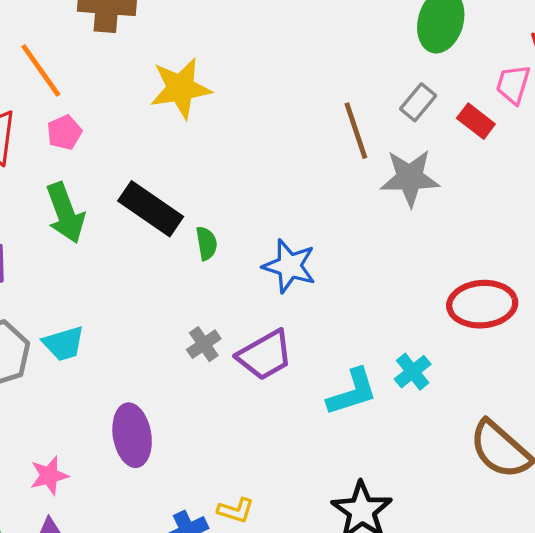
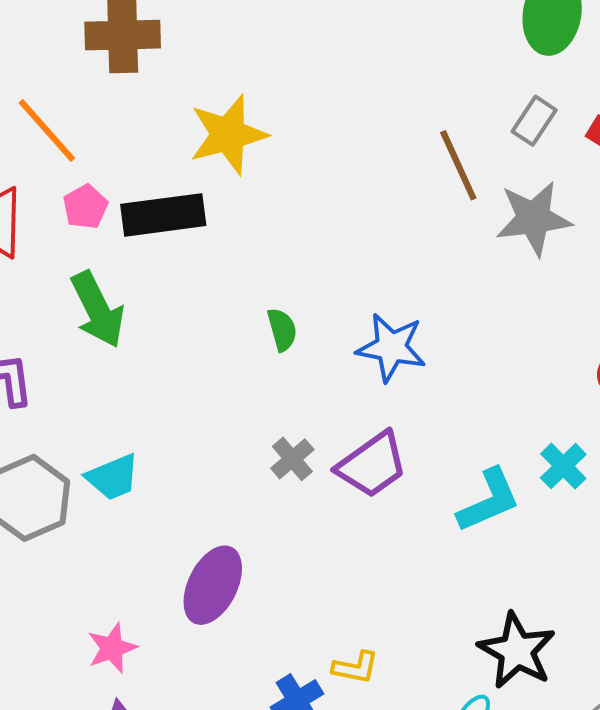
black rectangle: (151, 209) -> (163, 215), moved, turned -36
purple ellipse: (132, 435) -> (213, 585), turned 42

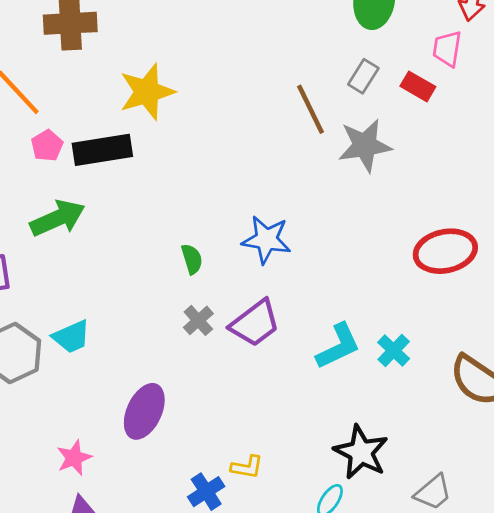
green arrow: (98, 310) -> (58, 218), turned -86
green semicircle: (282, 330) -> (192, 259), moved
cyan cross: (563, 466) -> (394, 350), moved

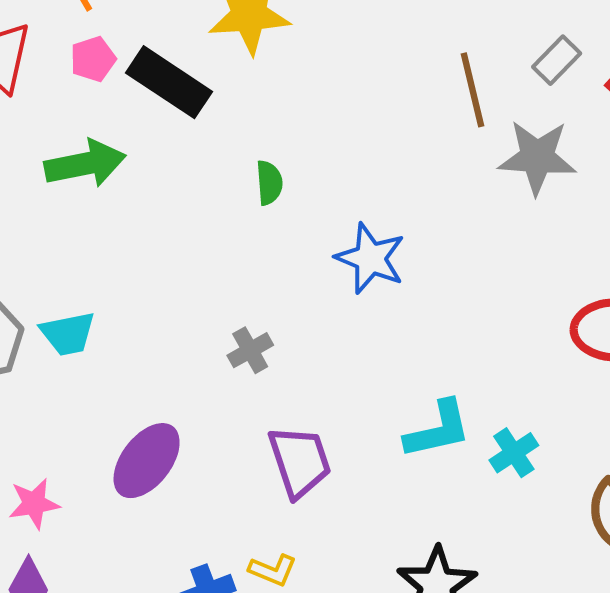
black rectangle: (102, 150) -> (169, 82), turned 30
green semicircle: (192, 259) -> (269, 183), moved
purple trapezoid: (255, 323) -> (300, 461), moved, turned -84

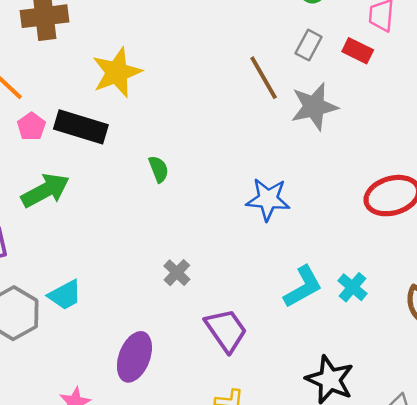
blue star: (370, 258) -> (268, 199), moved

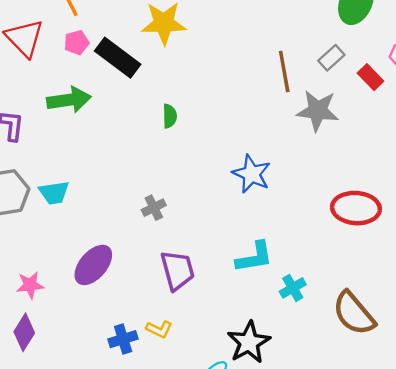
cyan cross: (353, 287) -> (293, 288), moved

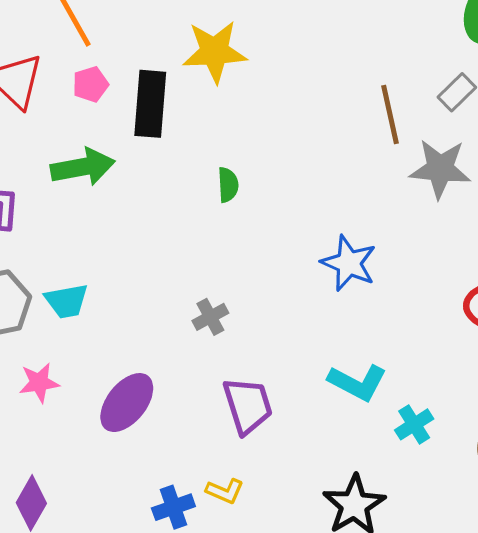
black rectangle: (118, 58) -> (150, 104), turned 60
cyan L-shape: (254, 257) -> (357, 382), turned 39
pink star: (30, 285) -> (39, 383), moved

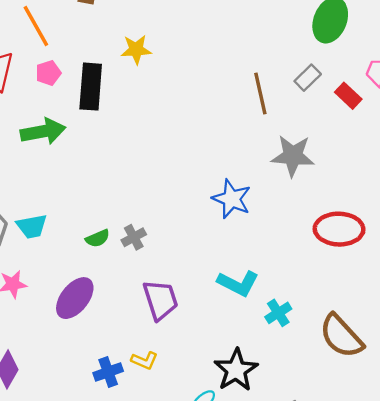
yellow star: (215, 52) -> (136, 50), size x0.7
gray star: (440, 169) -> (293, 156), moved
green semicircle: (228, 185) -> (98, 238), moved, turned 70

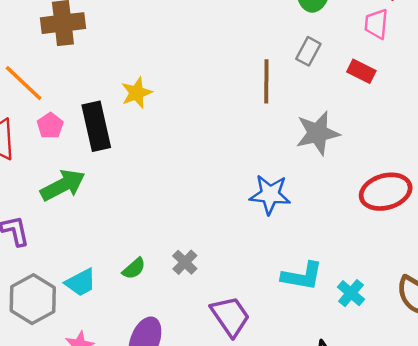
yellow star: (136, 50) -> (137, 93), moved
brown line: (260, 94) -> (266, 81), turned 30
red rectangle: (348, 96) -> (361, 71), moved
green semicircle: (98, 238) -> (134, 269), moved

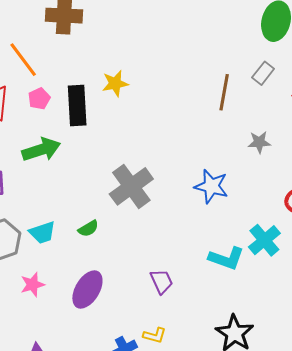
gray star: (318, 133) -> (259, 142), size x0.6
gray cross: (185, 262) -> (131, 186), moved, size x2.0
cyan cross: (351, 293) -> (264, 240), moved, size x1.4
purple trapezoid: (230, 316) -> (161, 281), size x0.7

